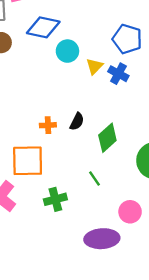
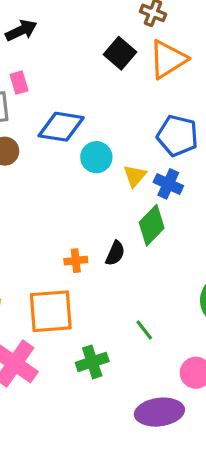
green diamond: (107, 138) -> (152, 225), moved

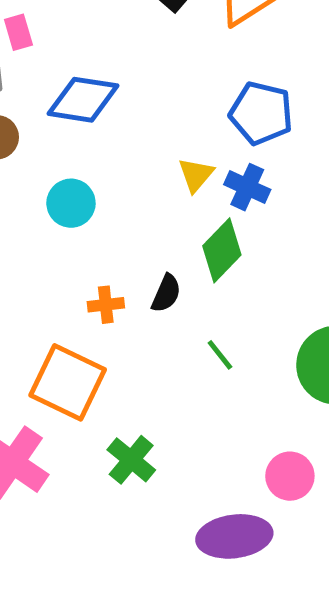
cyan circle: (96, 157) -> (71, 203), moved
orange square: (51, 311) -> (68, 382), turned 30
green line: (144, 330) -> (220, 355), moved
green cross: (92, 362) -> (131, 460), turned -32

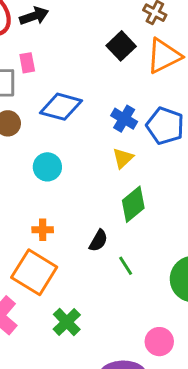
blue cross: (247, 187) -> (124, 119), moved
black semicircle: (166, 293) -> (98, 241), moved
orange cross: (106, 305) -> (43, 230), moved

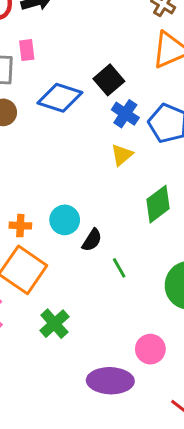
black square: (121, 46) -> (109, 80), moved
cyan circle: (47, 167) -> (65, 220), moved
green diamond: (133, 204) -> (158, 204), moved
orange cross: (43, 230) -> (20, 226), moved

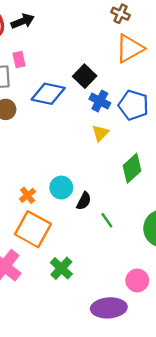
orange cross: (20, 226) -> (28, 195), turned -35

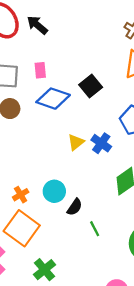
black arrow: (23, 21) -> (37, 25), turned -125
pink rectangle: (19, 60) -> (40, 70), moved
blue cross: (100, 101) -> (101, 143), moved
yellow triangle: (100, 133) -> (76, 142), moved

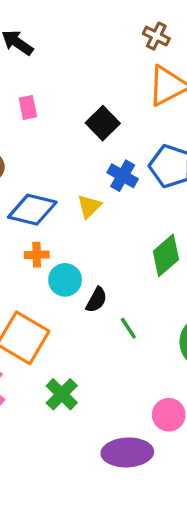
blue diamond: (53, 99) -> (32, 210), moved
blue cross: (101, 143) -> (123, 176), moved
orange cross: (21, 195) -> (37, 255), moved, turned 35

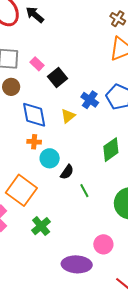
pink rectangle: (28, 107) -> (37, 64), moved, turned -40
black square: (103, 123) -> (58, 78), moved
blue diamond: (32, 210) -> (34, 115), turned 60

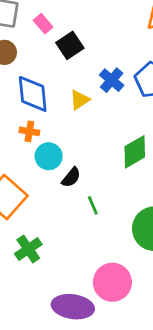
pink circle: (103, 244) -> (112, 282), size x1.4

